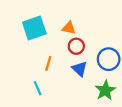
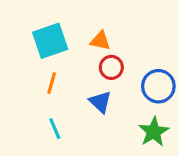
orange line: (48, 63) -> (52, 83), moved
blue triangle: (80, 69) -> (100, 102), moved

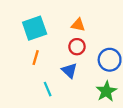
orange triangle: (100, 41) -> (78, 25), moved
cyan line: (55, 129) -> (48, 89), moved

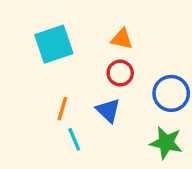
orange line: (36, 58) -> (62, 109), moved
green star: (106, 91) -> (166, 143), turned -30

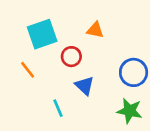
red circle: (120, 73) -> (71, 57), moved
orange line: (62, 109) -> (28, 70), moved, turned -54

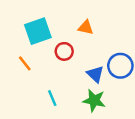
blue triangle: (85, 86) -> (95, 74), moved
green star: (130, 111) -> (94, 100), moved

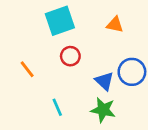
orange triangle: (86, 28) -> (115, 25), moved
cyan square: (38, 31) -> (60, 21), moved

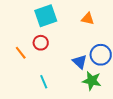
red circle: (70, 56) -> (41, 43), moved
green star: (103, 110) -> (92, 81), moved

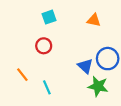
cyan square: (46, 16) -> (49, 17), size x0.6
orange line: (21, 53) -> (22, 75), moved

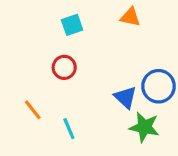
orange triangle: (94, 20) -> (130, 17), moved

